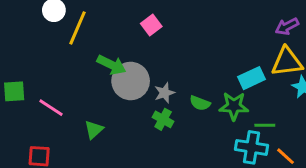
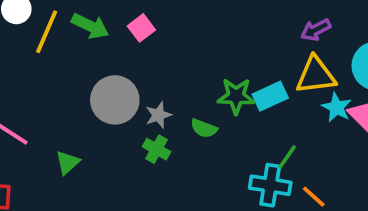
green arrow: (111, 65) -> (90, 26), moved
green star: (234, 106) -> (236, 96), moved
green line: (265, 125) -> (287, 157), turned -54

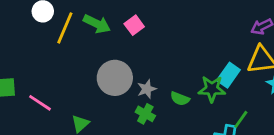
green star: (236, 96) -> (212, 89), moved
cyan rectangle: (270, 96) -> (228, 75), turned -30

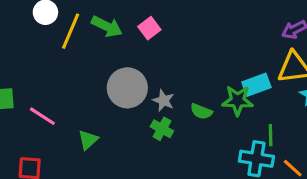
cyan rectangle: (228, 75) -> (256, 85), turned 35
gray star: (147, 89) -> (164, 100), turned -30
green line: (241, 119) -> (271, 135), turned -36

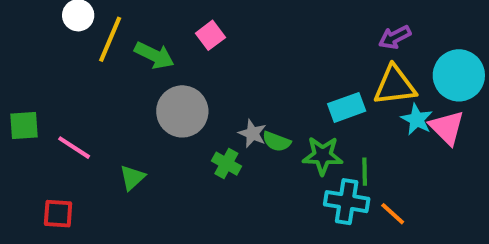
green arrow: (107, 26) -> (154, 55), moved
gray star: (164, 100) -> (252, 133), moved
green star: (238, 100) -> (323, 156), moved

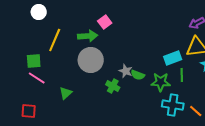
yellow line: (110, 39) -> (55, 40), moved
green arrow: (154, 55) -> (88, 36), moved, turned -30
green square: (24, 125) -> (34, 61), moved
green line: (365, 172) -> (182, 75), moved

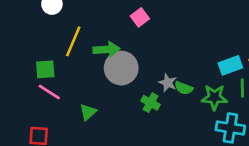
green arrow: (88, 36) -> (107, 49), moved

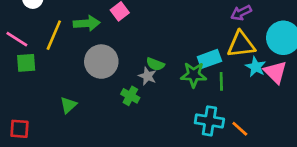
green arrow: (107, 49) -> (87, 23), moved
green semicircle: (184, 88) -> (155, 64), moved
pink line: (49, 92) -> (17, 39), moved
green star: (214, 97) -> (194, 75), moved

